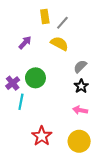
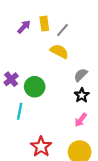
purple arrow: (25, 43) -> (24, 27), moved
purple cross: (13, 83) -> (11, 79), moved
pink arrow: (80, 110) -> (81, 120), turned -64

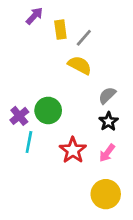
purple arrow: (24, 27) -> (34, 16), moved
purple cross: (11, 79) -> (19, 116), moved
red star: (41, 147) -> (73, 150), moved

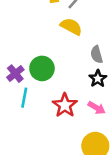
gray semicircle: (107, 95) -> (97, 54), turned -60
pink arrow: (107, 153) -> (97, 108), turned -96

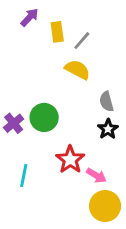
cyan line: (24, 98) -> (24, 176), moved
pink arrow: (97, 108) -> (96, 176), moved

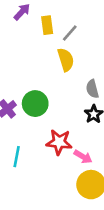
yellow semicircle: (77, 70) -> (66, 60), turned 45
red star: (70, 160) -> (59, 142), turned -30

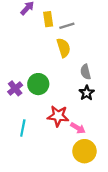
gray line: (70, 33) -> (67, 26), turned 32

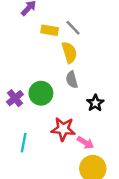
yellow rectangle: (48, 19) -> (50, 30), moved, turned -72
gray line: (67, 26) -> (73, 28), turned 64
gray semicircle: (86, 72) -> (72, 80), moved

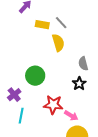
gray semicircle: (72, 80) -> (83, 64), moved
purple cross: (15, 98) -> (14, 95), moved

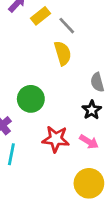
yellow rectangle: (42, 25) -> (41, 16), moved, turned -48
pink arrow: (71, 116) -> (89, 142), moved

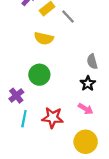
yellow semicircle: (63, 53) -> (44, 38), moved, turned 120
red star: (56, 139) -> (53, 118), moved

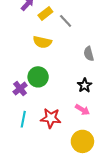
gray semicircle: (92, 61) -> (89, 54), moved
purple cross: (16, 96) -> (20, 89), moved

